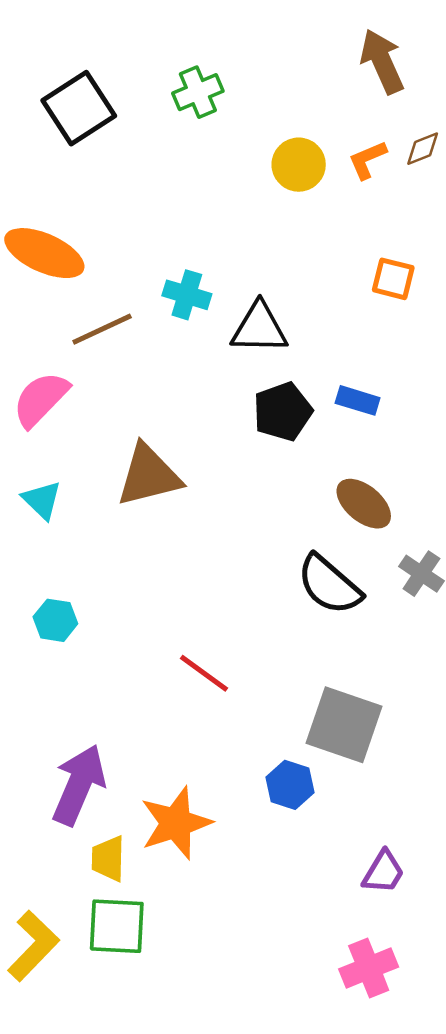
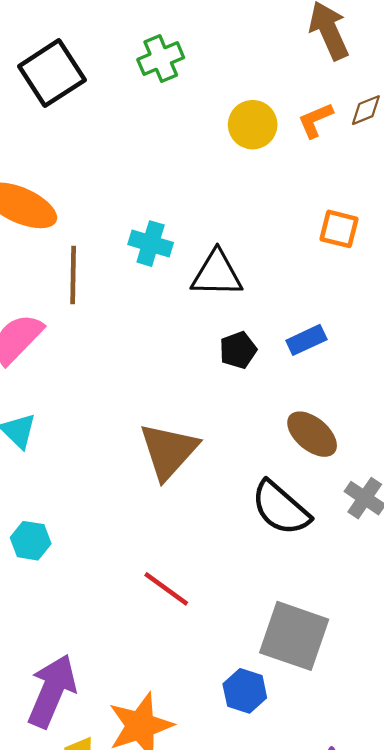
brown line: (102, 329) -> (73, 275), turned -64
blue rectangle: (358, 400) -> (306, 340), turned -42
black pentagon: (283, 412) -> (238, 350), size x0.7
brown triangle: (149, 475) -> (169, 451), moved, turned -34

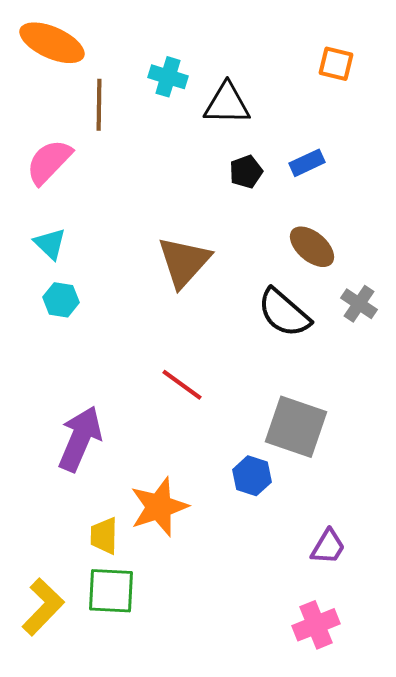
cyan hexagon: (31, 541) -> (61, 300), moved
purple arrow: (52, 691) -> (80, 439), moved

